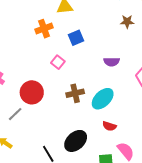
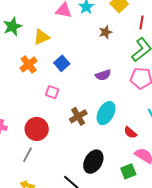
red semicircle: (109, 126) -> (130, 133), moved, turned 40

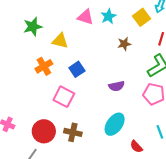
yellow triangle: (41, 37) -> (60, 41), turned 30
pink square: (52, 92) -> (64, 97), size x1.5
brown cross: (78, 116) -> (73, 132), moved, turned 36

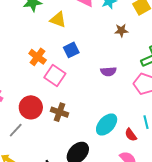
orange cross: (44, 66) -> (38, 57), moved, turned -30
cyan ellipse: (115, 124) -> (107, 125), moved
red semicircle: (136, 147) -> (131, 135), moved

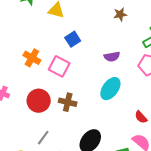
orange cross: (38, 57) -> (32, 58), moved
cyan ellipse: (107, 125) -> (110, 89), moved
gray line: (16, 130) -> (43, 138), moved

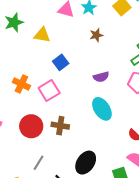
brown star: (120, 14) -> (96, 35), moved
pink square: (59, 66) -> (49, 91), turned 35
cyan ellipse: (110, 89) -> (102, 109), turned -65

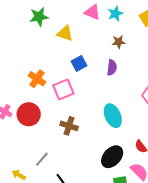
purple semicircle: (101, 77) -> (112, 68), moved, turned -77
red circle: (31, 126) -> (29, 114), moved
black ellipse: (86, 163) -> (112, 157), moved

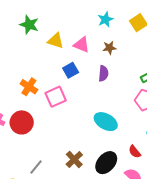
pink triangle: (92, 12) -> (82, 45), moved
green star: (39, 17) -> (29, 25), turned 30
cyan ellipse: (113, 116) -> (106, 122), turned -35
brown cross: (69, 126) -> (74, 159), moved, turned 30

